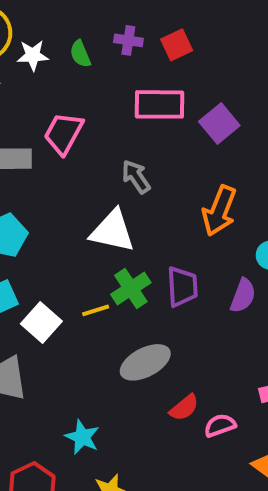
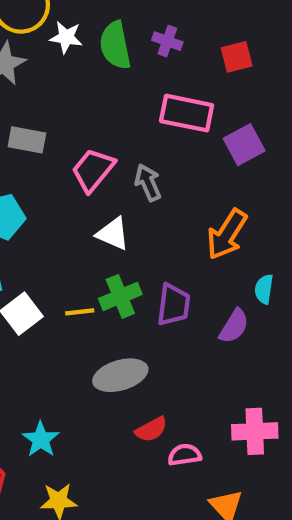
red square: (177, 45) -> (237, 57), moved
green semicircle: (80, 54) -> (115, 45), size x1.6
pink trapezoid: (63, 133) -> (93, 170), moved
white triangle: (112, 231) -> (113, 234), size x0.7

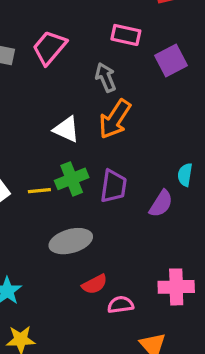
pink rectangle: (187, 113) -> (126, 35), size x0.7
pink trapezoid: (93, 170) -> (49, 48), moved
gray arrow: (148, 183) -> (106, 77), moved
orange arrow: (227, 234) -> (115, 119), moved

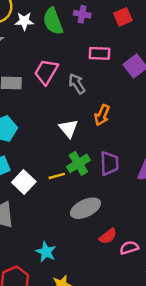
gray arrow: (106, 77) -> (77, 84), moved
orange arrow: (115, 119) -> (102, 115), size x0.7
white triangle: (66, 129) -> (68, 128), turned 36

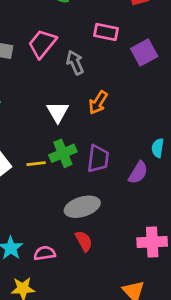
gray ellipse: (85, 208) -> (82, 207), moved
red semicircle: (108, 236) -> (84, 241), turned -90
pink semicircle: (129, 248) -> (45, 253), moved

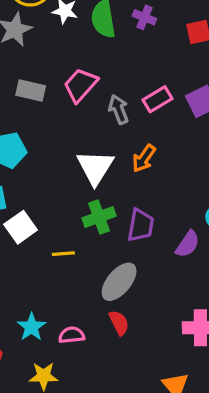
pink rectangle: (106, 32) -> (158, 99), moved, turned -45
white triangle: (58, 112) -> (95, 167), size x1.4
yellow line: (36, 164) -> (63, 254), moved
gray ellipse: (82, 207) -> (119, 282), turned -36

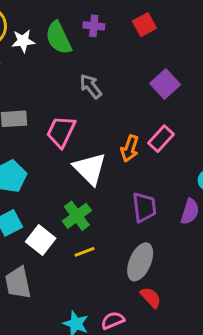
pink trapezoid: (80, 85) -> (61, 132), moved
pink rectangle: (158, 99) -> (161, 139), moved
gray arrow: (119, 109) -> (91, 86), moved
green cross: (99, 217) -> (77, 216), moved

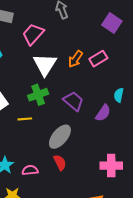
purple square: (165, 84) -> (112, 23), turned -30
purple trapezoid: (144, 207) -> (74, 101), turned -60
green cross: (77, 216) -> (38, 95), moved

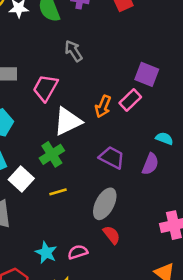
purple square: (112, 23) -> (147, 74), moved
white triangle: (45, 65) -> (68, 121), turned 45
green cross: (38, 95) -> (52, 154), moved
cyan semicircle: (119, 95) -> (164, 139), turned 112

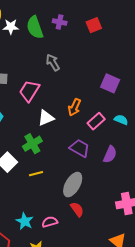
pink rectangle: (130, 100) -> (96, 121), moved
white triangle: (68, 121) -> (46, 118), size x0.7
cyan semicircle: (164, 139) -> (121, 120), moved

